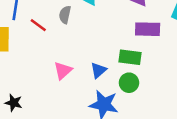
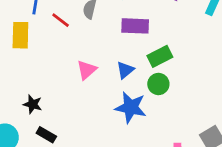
purple rectangle: (148, 29) -> (135, 26), moved
green rectangle: (130, 57) -> (160, 56), turned -35

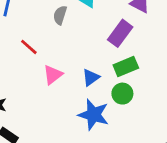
red line: (61, 20) -> (29, 47), moved
purple rectangle: (135, 26) -> (120, 33), moved, turned -60

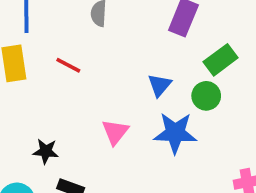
green rectangle: (126, 67) -> (221, 60), moved
pink triangle: (53, 75) -> (115, 132), moved

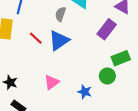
blue triangle: (160, 85) -> (59, 40), moved, size x1.5
blue star: (175, 133) -> (85, 92), size x0.6

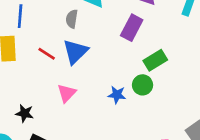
pink triangle: (52, 82) -> (67, 93), moved
blue star: (85, 92) -> (117, 95), moved

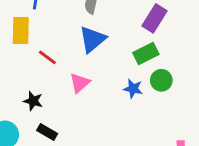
red line: (47, 54) -> (47, 57), moved
green rectangle: (155, 60) -> (146, 54), moved

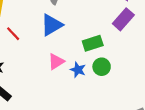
purple rectangle: (154, 18) -> (123, 19), moved
pink triangle: (80, 83) -> (56, 62), moved

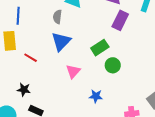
blue star: (78, 70) -> (96, 96), moved

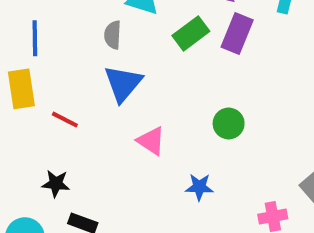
green rectangle: (100, 48) -> (191, 33), moved
pink triangle: (73, 71) -> (151, 141), turned -35

